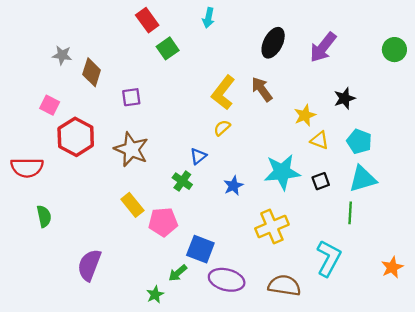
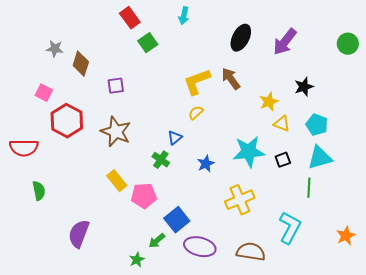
yellow L-shape: (223, 93) -> (197, 82), turned 32
blue square: (200, 249) -> (177, 220), turned 30

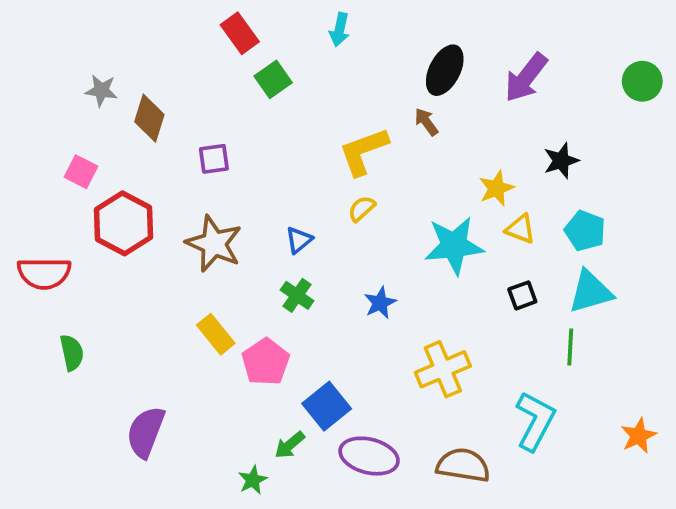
brown arrow: (231, 79) -> (426, 122), moved, size x0.7
blue triangle: (175, 138) -> (299, 240), moved
cyan star: (249, 152) -> (454, 246), moved
pink pentagon: (144, 196) -> (266, 362), turned -30

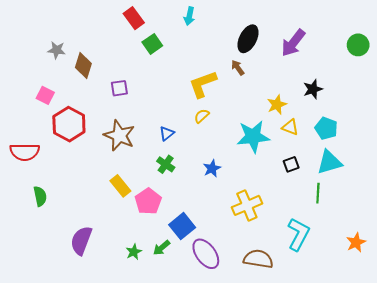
purple ellipse: (369, 456) -> (206, 254), turned 40
green star: (253, 480) -> (134, 252), moved

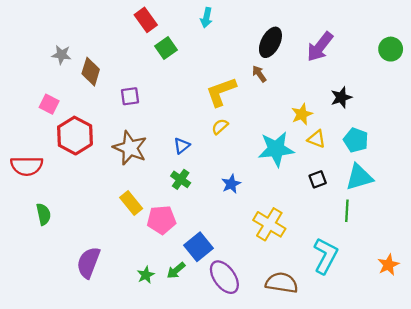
pink pentagon: (148, 201) -> (161, 220), turned 30
yellow cross: (247, 205) -> (269, 224), turned -36

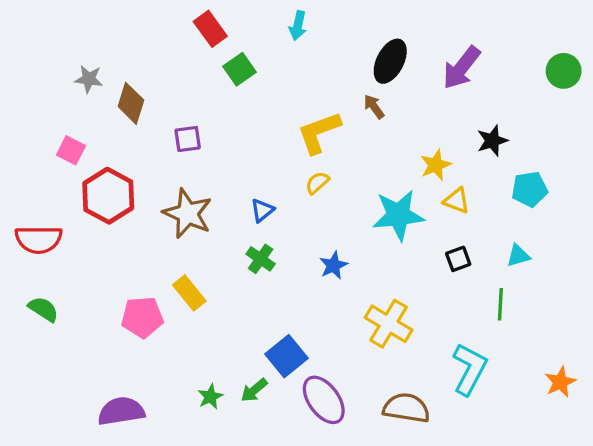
cyan pentagon: (356, 140) -> (530, 189), moved, turned -30
cyan triangle: (359, 177) -> (518, 256), size x0.6
green semicircle: (44, 214) -> (43, 309), moved, turned -45
pink pentagon: (161, 220) -> (142, 317), moved
purple semicircle: (88, 263) -> (121, 411), moved, turned 60

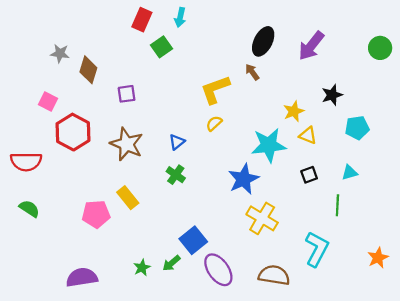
cyan arrow: (298, 26) -> (180, 17), moved
red rectangle: (210, 29) -> (142, 20), turned 60
blue star: (333, 265) -> (244, 179), moved, size x1.6

